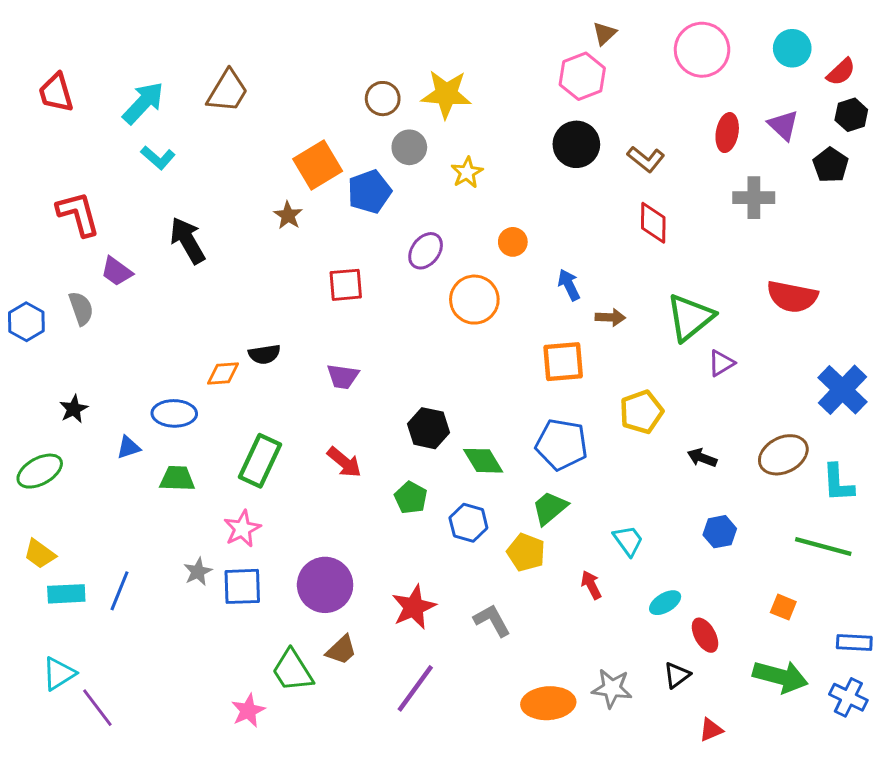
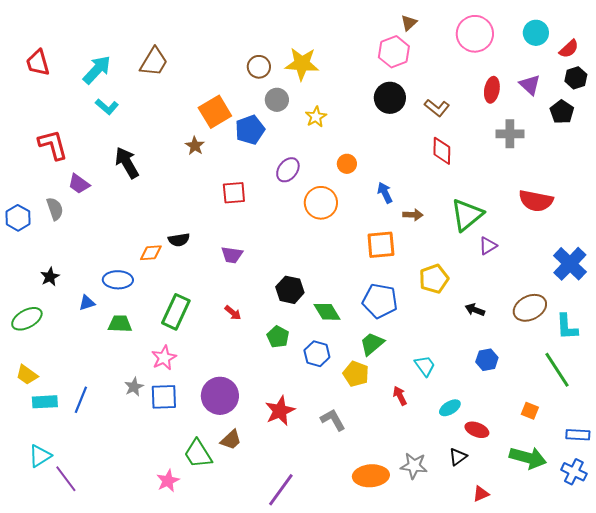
red arrow: (344, 462) -> (233, 313), size x0.7
green line: (823, 546) -> (557, 370), turned 42
red ellipse: (705, 635) -> (477, 430), turned -40
purple line: (415, 688) -> (281, 490), moved

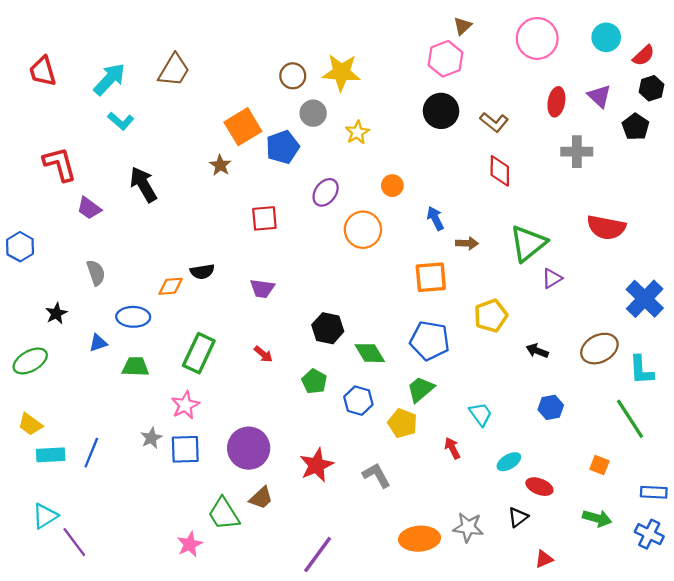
gray semicircle: (55, 209) -> (96, 273), moved
green arrow: (528, 458) -> (597, 518), size x0.7

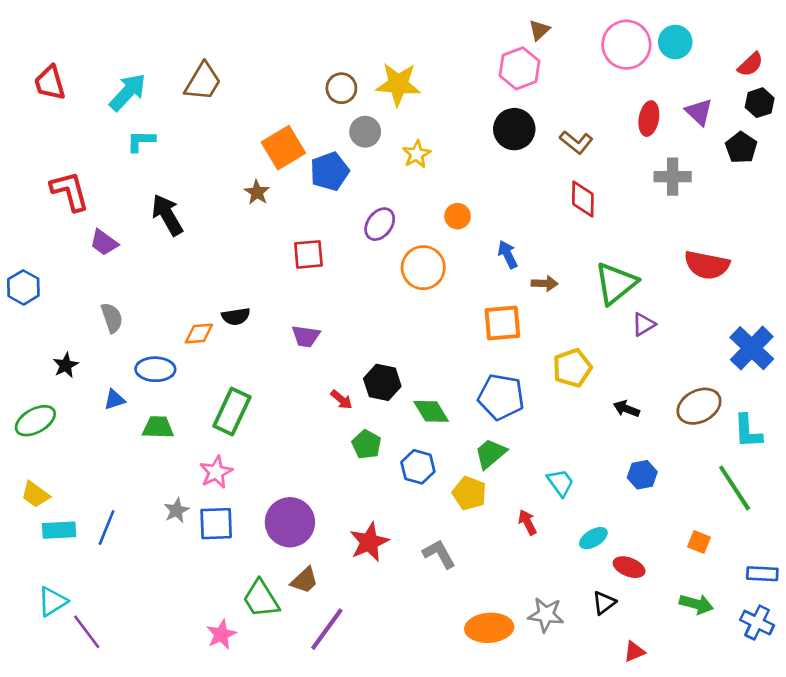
cyan circle: (606, 37) -> (675, 42), moved
cyan L-shape: (121, 121) -> (141, 141), turned 140
red arrow: (263, 354) -> (341, 400), moved
purple line: (318, 554) -> (327, 629), moved

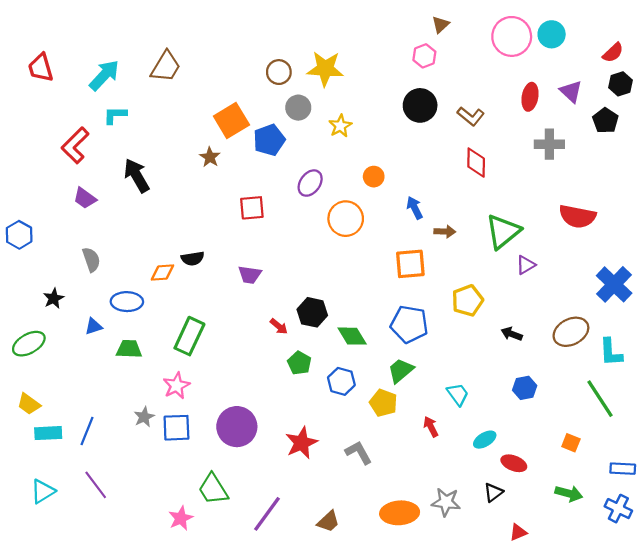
pink hexagon: (520, 68) -> (424, 56), size x0.7
red L-shape: (70, 191) -> (75, 145), moved, turned -120
brown trapezoid: (304, 580) -> (328, 521), moved
purple line: (87, 632) -> (96, 485), moved

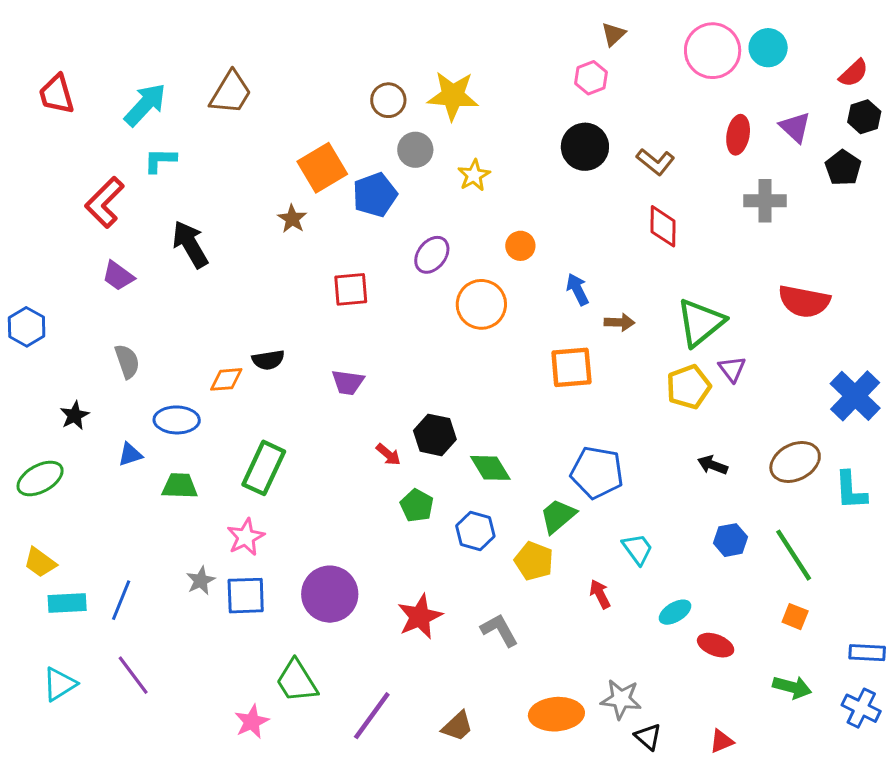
purple triangle: (526, 265) -> (732, 369), turned -36
yellow pentagon: (467, 301) -> (689, 387), moved
blue pentagon: (409, 324) -> (597, 472), moved
green line: (600, 399) -> (794, 555), moved
black triangle: (493, 492) -> (648, 737), moved, turned -42

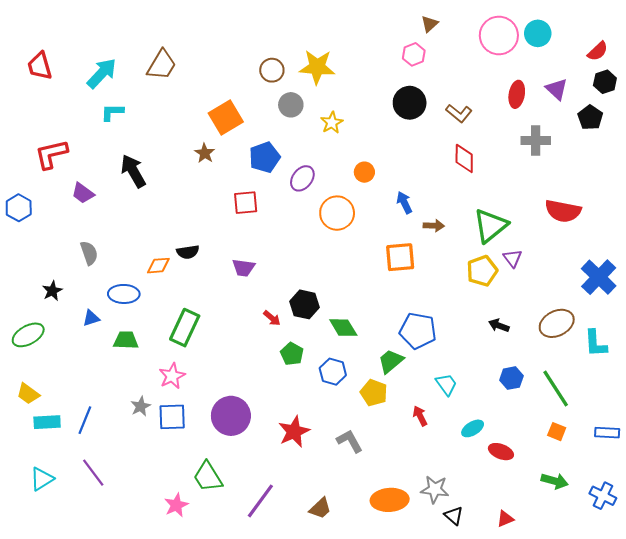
blue pentagon: (375, 195) -> (265, 157), moved
red L-shape: (105, 202) -> (51, 154), moved, turned 32
blue hexagon: (27, 327) -> (19, 208), moved
blue rectangle: (867, 653) -> (607, 433), moved

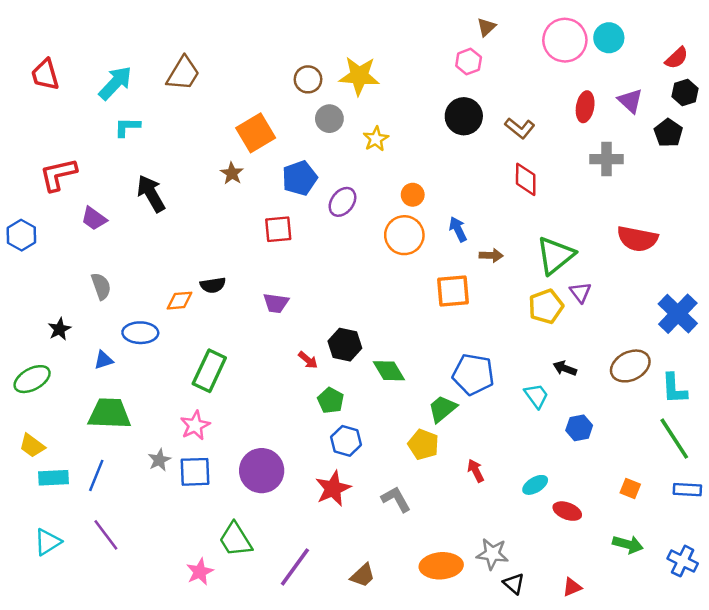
orange circle: (337, 213) -> (404, 235), moved
green trapezoid: (126, 340) -> (109, 414), moved, size x1.5
blue hexagon: (333, 372) -> (346, 441), moved
cyan trapezoid: (446, 384) -> (536, 396), moved
green line: (556, 389) -> (674, 439), moved

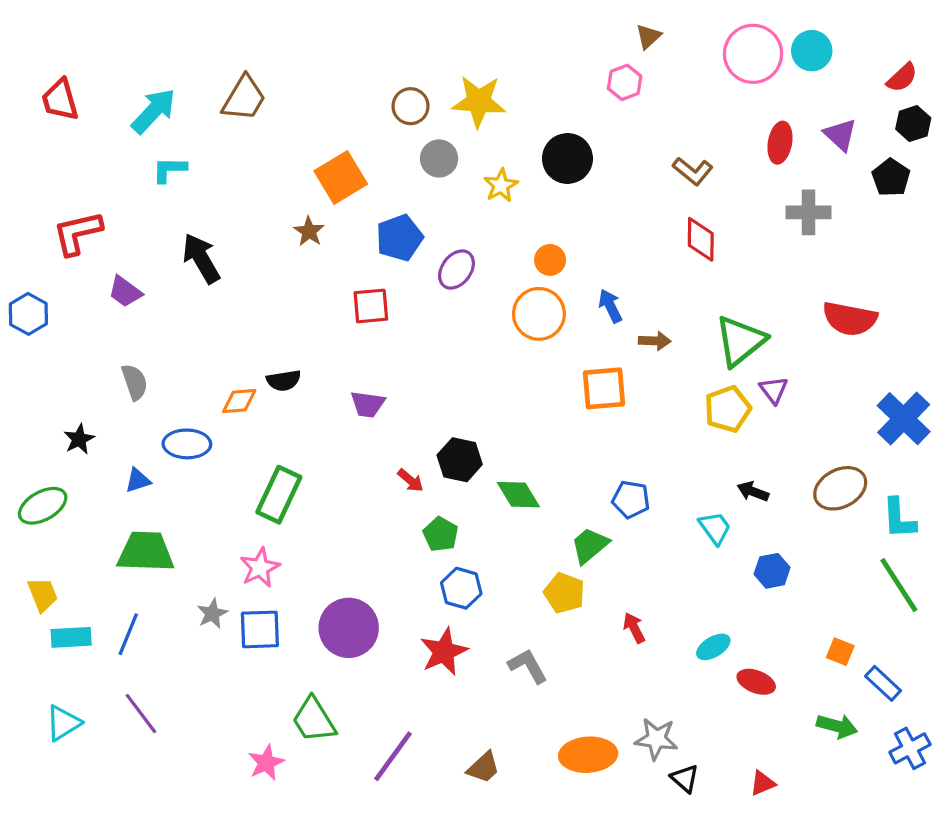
black circle: (464, 116) -> (567, 158), moved
blue pentagon: (473, 374) -> (631, 499), size x0.7
yellow trapezoid: (32, 446) -> (43, 595), turned -148
blue rectangle: (687, 490) -> (883, 683), moved, turned 40
blue cross: (683, 561) -> (910, 748), turned 36

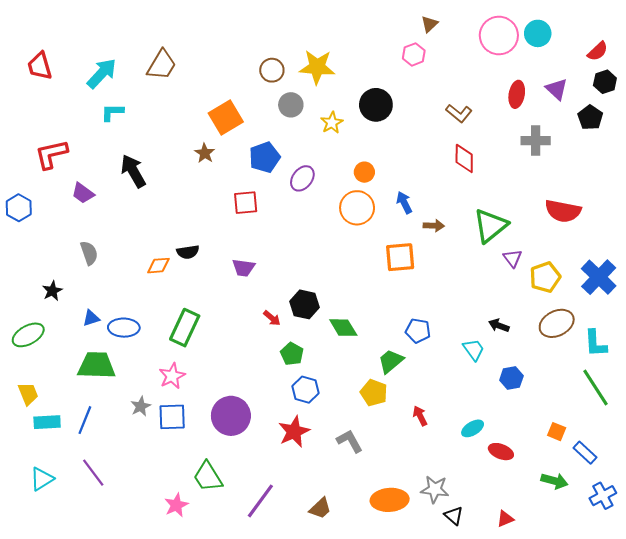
yellow pentagon: (728, 409) -> (545, 277), moved
blue ellipse: (187, 444) -> (124, 328), moved

